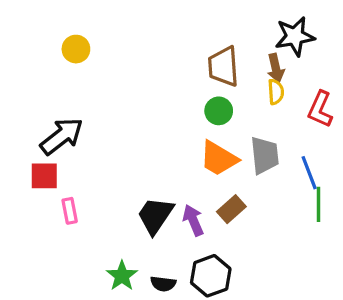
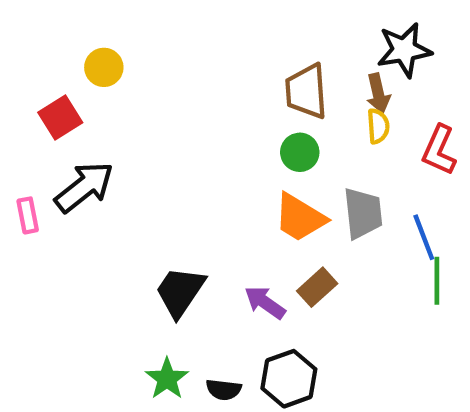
red square: (44, 176) -> (60, 117), moved, turned -32
pink rectangle: (70, 211) -> (28, 215), moved
black trapezoid: (155, 216) -> (180, 292), moved
purple arrow: (193, 220) -> (265, 302), turned -32

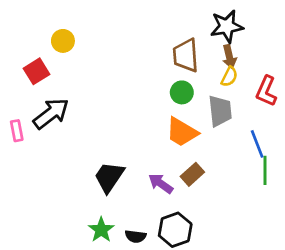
black star: (404, 50) -> (227, 26), moved
yellow semicircle: (378, 126) -> (229, 77), turned 30
gray trapezoid: (363, 213) -> (220, 111), moved

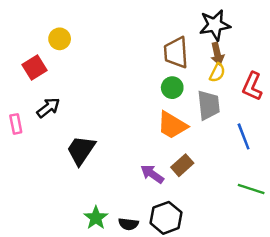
black arrow: (51, 114) -> (48, 108), size x0.7
green line: (265, 170) -> (251, 189), moved, turned -72
black trapezoid: (109, 177) -> (81, 150), moved

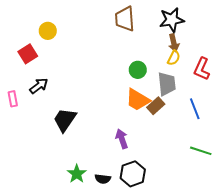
brown trapezoid: (176, 53) -> (125, 19), moved
brown rectangle: (182, 165) -> (156, 106), moved
purple arrow: (152, 174) -> (122, 139), turned 36

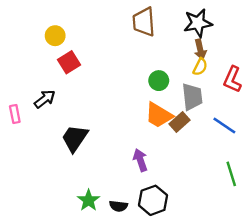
red square: (28, 54) -> (69, 62), moved
blue line: (195, 109) -> (224, 125), turned -35
green line: (201, 151) -> (231, 174), turned 55

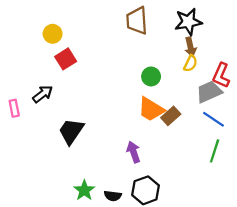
gray trapezoid: (192, 97) -> (209, 92), moved, turned -108
green line: (231, 174) -> (215, 151), moved, turned 35

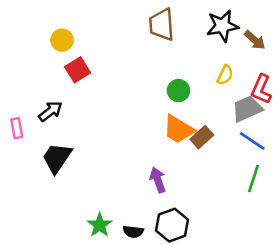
brown arrow: (190, 47) -> (255, 40), moved, turned -36
black trapezoid: (71, 131) -> (57, 158), moved

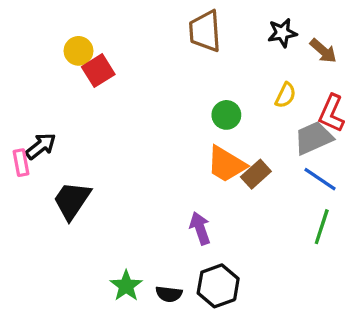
black star: (222, 26) -> (282, 33), size x0.7
red square: (78, 70) -> (98, 71), moved
black arrow: (50, 111) -> (41, 146), moved

